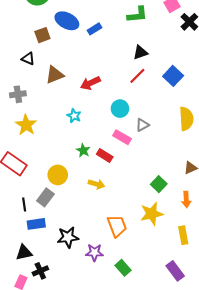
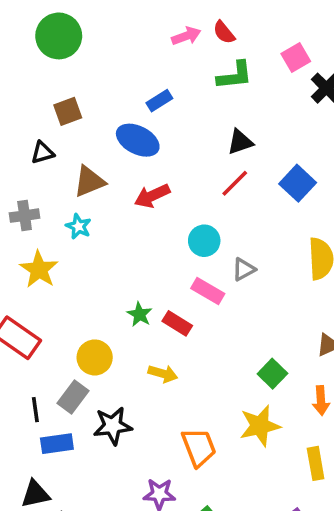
blue ellipse: (67, 21) -> (138, 140), moved
black triangle: (28, 59) -> (43, 153), turned -40
cyan star: (74, 116) -> (78, 226), moved
black star: (68, 237) -> (113, 426), moved

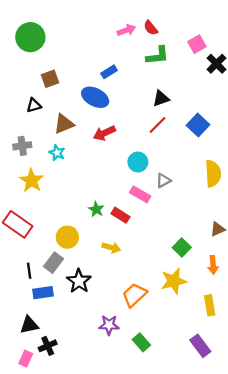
green circle: (59, 36) -> (30, 37), moved
black star: (113, 426) -> (79, 281), turned -30
orange trapezoid: (199, 447) -> (134, 295), turned -112

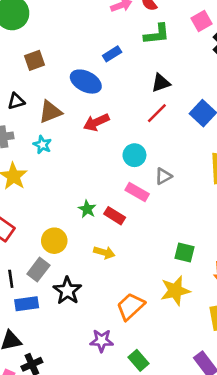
blue rectangle: (109, 72) -> (112, 54), moved
black triangle: (34, 105) -> (16, 101), moved
green square: (182, 248) -> (184, 253), turned -30

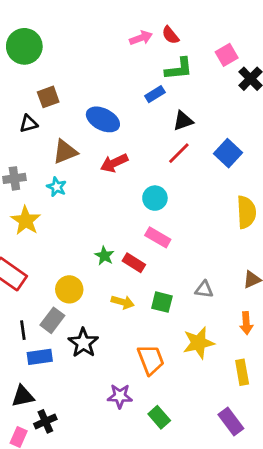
blue rectangle: (112, 54) -> (155, 94), moved
black triangle: (16, 101) -> (29, 124), moved
gray triangle: (163, 176) -> (204, 289), moved, turned 36
green square: (184, 253) -> (162, 302), moved
orange trapezoid: (131, 306) -> (151, 360), turned 112

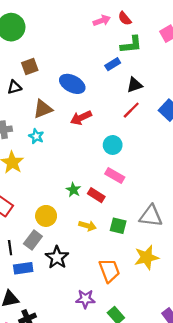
gray triangle: (204, 289) -> (151, 216), size x1.6

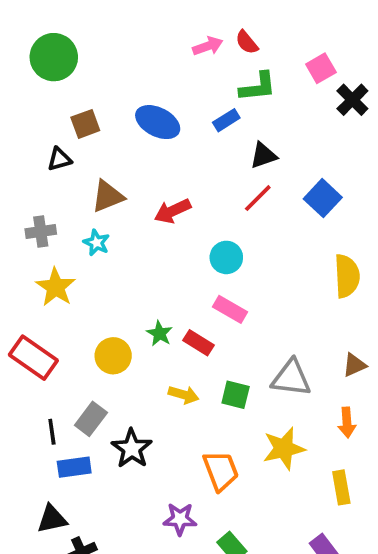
blue ellipse: (72, 84) -> (158, 122), moved
yellow circle: (46, 216) -> (113, 356), moved

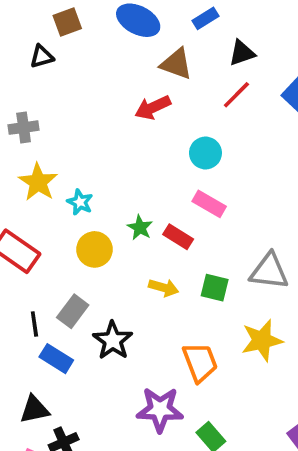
brown triangle: (108, 196) -> (176, 64), moved, turned 42
cyan star: (96, 243) -> (80, 202), moved
blue rectangle: (74, 467) -> (56, 359), turned 40
purple star: (180, 519) -> (160, 410), size x1.4

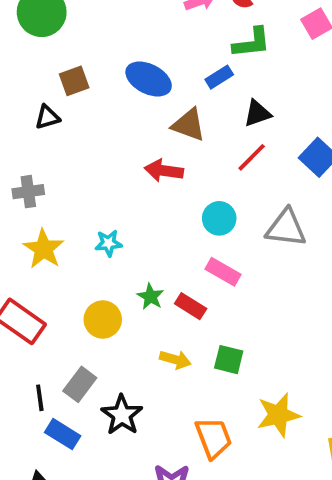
red arrow: (153, 108) -> (164, 171), turned 33
cyan star: (80, 202) -> (108, 243), moved, turned -30
gray triangle: (269, 271) -> (286, 228), moved

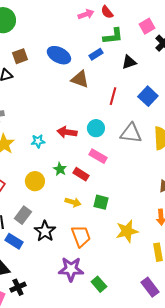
black triangle: (257, 113) -> (129, 62), moved
red line: (252, 157) -> (113, 96), turned -30
red arrow: (164, 171) -> (67, 132), moved
orange trapezoid: (213, 438) -> (81, 236), moved

